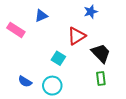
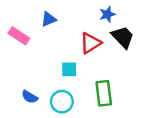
black trapezoid: (101, 53) -> (123, 37), moved
cyan square: (58, 58) -> (69, 69), turned -32
green rectangle: (101, 78) -> (104, 93), moved, size x1.5

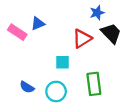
blue triangle: (49, 19) -> (38, 23), moved

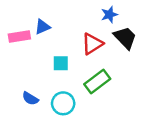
pink rectangle: (17, 32) -> (19, 36), turned -42
cyan square: (63, 62) -> (61, 63), moved
green rectangle: (94, 84) -> (97, 81), moved, turned 60

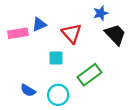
red triangle: (92, 44) -> (72, 33), moved, turned -40

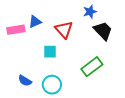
green rectangle: (89, 75) -> (92, 67), moved

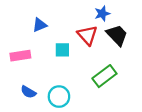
pink rectangle: (16, 30) -> (20, 56), moved
red triangle: (64, 30) -> (87, 35), moved
cyan square: (50, 52) -> (62, 50), moved

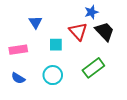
blue triangle: (40, 25) -> (35, 22), turned -40
blue semicircle: (28, 92) -> (18, 78), moved
cyan circle: (59, 97) -> (53, 75), moved

